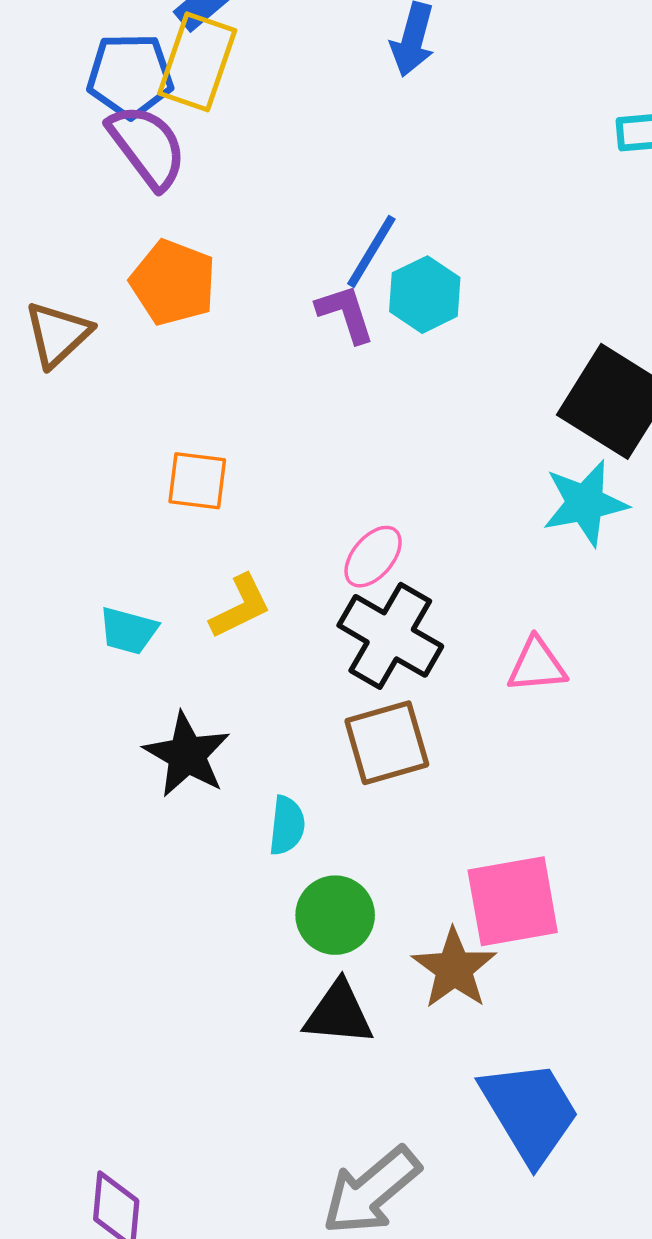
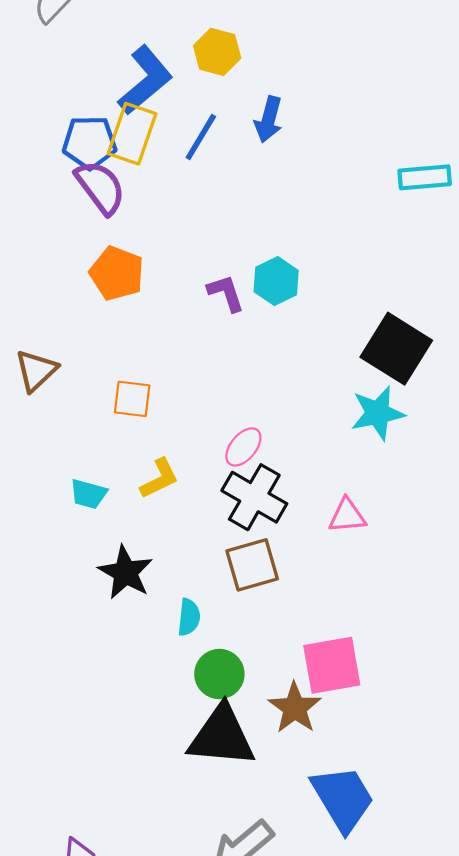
blue line: (371, 251) -> (201, 137), moved
brown triangle: (58, 334) -> (36, 371), moved
black triangle: (339, 1013) -> (222, 736), size x1.5

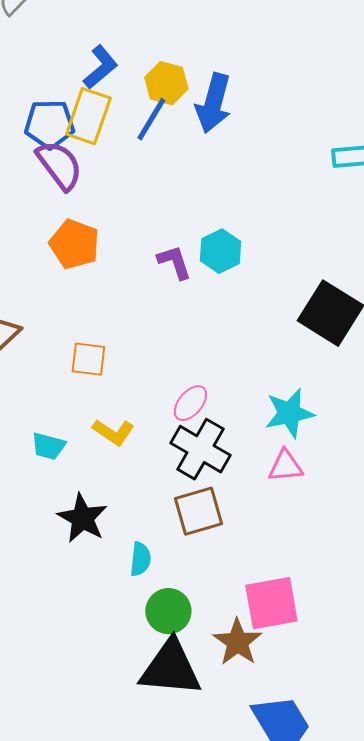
yellow hexagon: (217, 52) -> (166, 83), moved
blue L-shape: (145, 80) -> (100, 67), size x0.7
blue arrow: (269, 119) -> (213, 103), size x1.4
cyan star: (378, 413) -> (289, 413), moved
yellow L-shape: (159, 479) -> (113, 432), turned 60

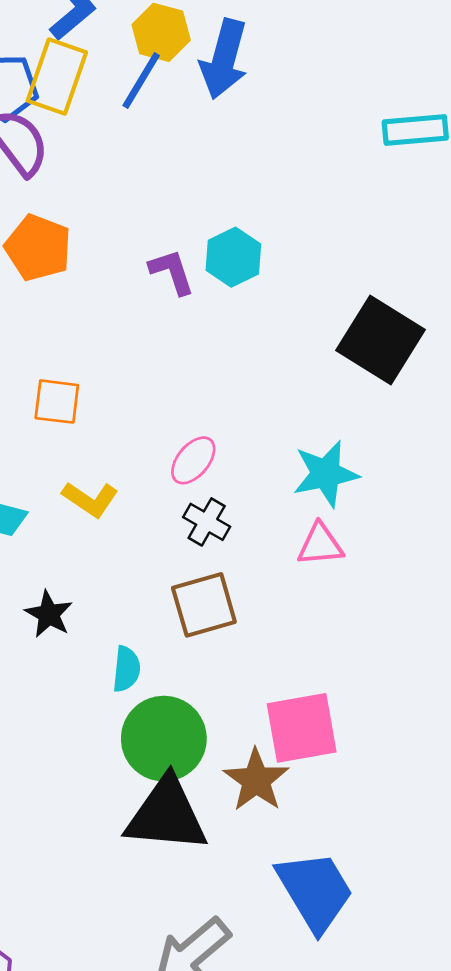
black cross: (200, 449) -> (207, 522), size x0.6
black star: (82, 518) -> (49, 614), size x0.7
green circle: (168, 611) -> (164, 739), size x1.4

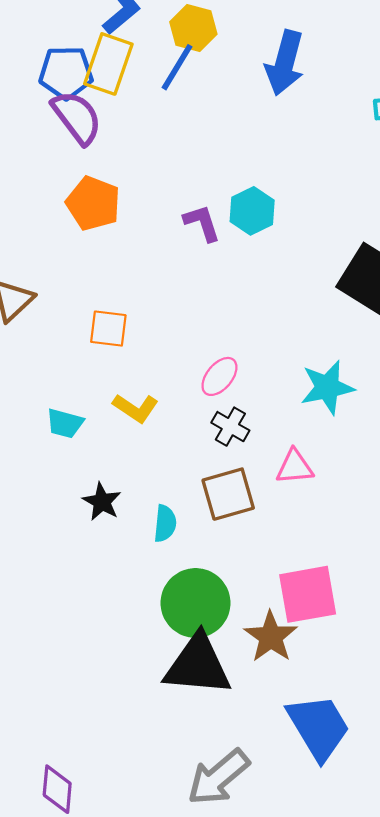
blue arrow: (224, 59) -> (285, 63), moved
pink triangle: (320, 545) -> (295, 467), moved
cyan semicircle: (126, 669) -> (165, 523), moved

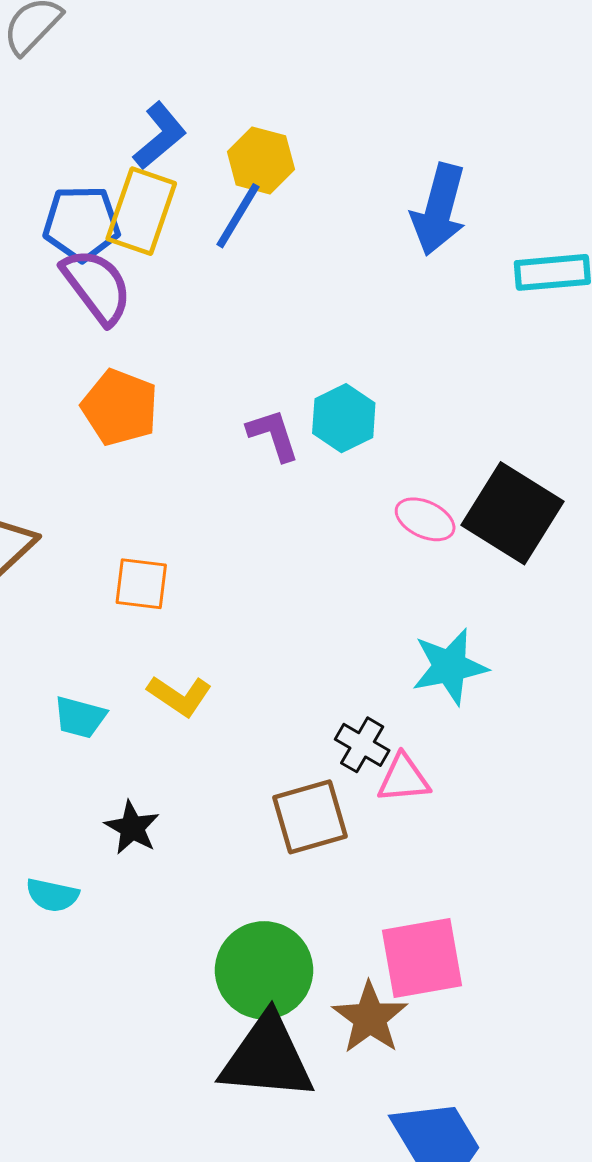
blue arrow: (285, 63) -> (439, 210), moved
pink ellipse: (219, 376) -> (425, 519), moved, turned 75
black cross: (230, 427) -> (362, 745), moved
cyan semicircle: (165, 523) -> (52, 895), moved, turned 96

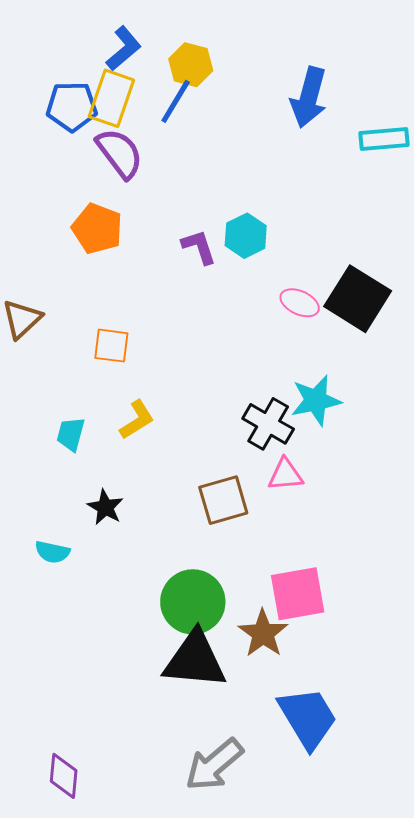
purple semicircle: (97, 286) -> (120, 153), moved
yellow L-shape: (180, 696) -> (137, 420), turned -66
cyan trapezoid: (80, 717) -> (71, 434), turned 90
black cross: (362, 745) -> (268, 424), moved, size x1.4

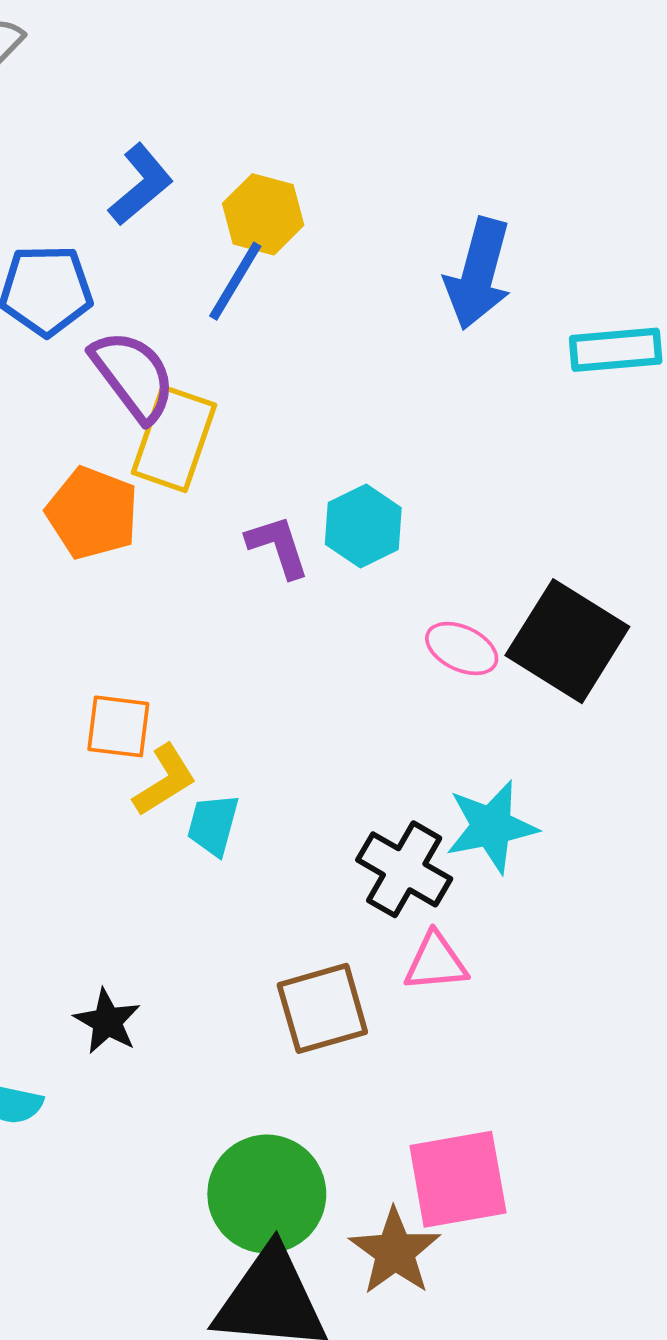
yellow rectangle: (111, 98) -> (174, 439), moved
yellow L-shape: (137, 420) -> (165, 780), moved
cyan trapezoid: (71, 434) -> (213, 825), moved

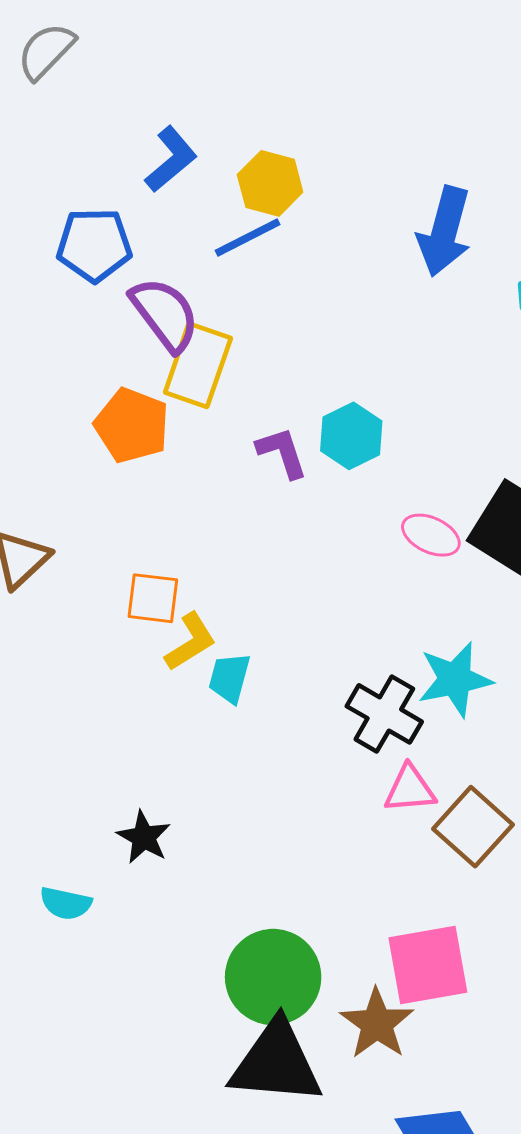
blue line: (235, 281) -> (248, 237), turned 32
brown square: (322, 1008) -> (473, 827), moved, turned -32

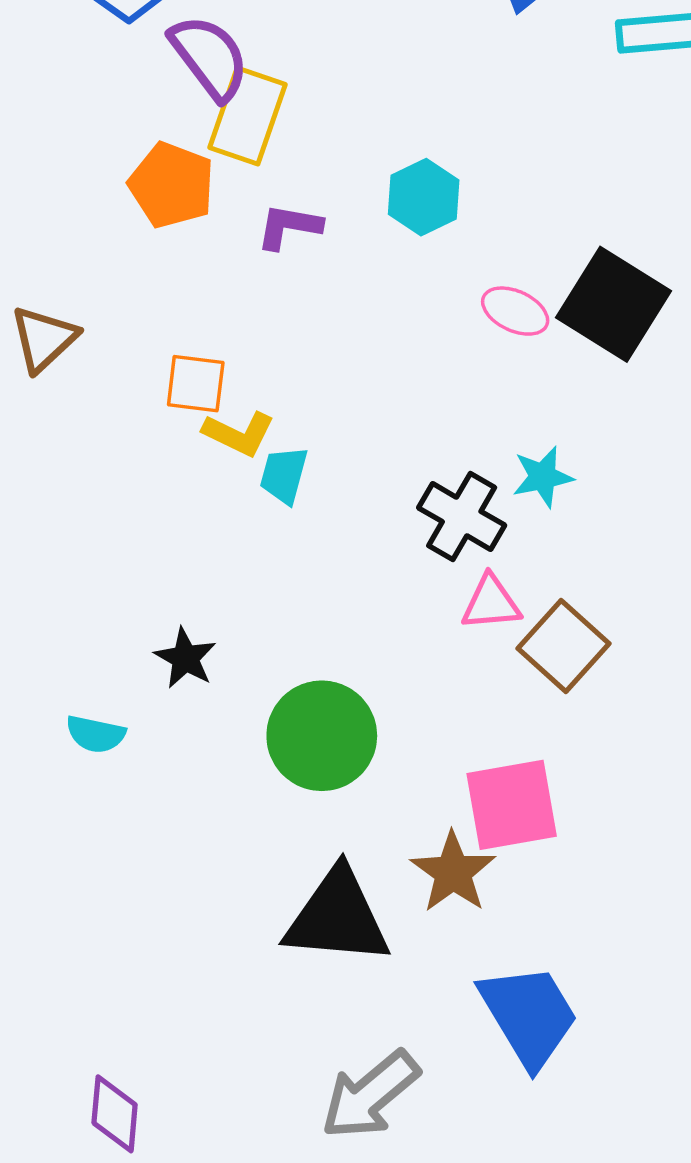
purple L-shape: (282, 452) -> (289, 226), moved, turned -62
yellow L-shape: (190, 642) -> (239, 434), turned 58
cyan star: (455, 679) -> (543, 477), size x0.7
green circle: (273, 977) -> (322, 736), moved

